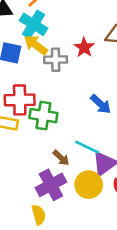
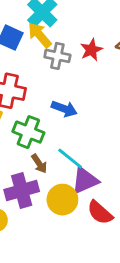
blue arrow: (101, 104) -> (64, 109), moved, turned -35
green cross: (43, 116) -> (28, 132), moved

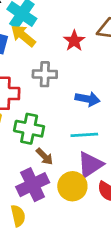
gray cross: (57, 56) -> (45, 74), moved
blue arrow: (64, 109) -> (88, 99), moved
cyan line: (70, 159) -> (84, 135), moved, turned -32

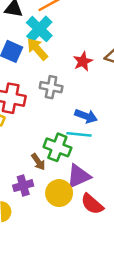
green cross: (29, 129) -> (57, 147), moved
cyan line: (84, 135) -> (79, 134), moved
purple cross: (33, 185) -> (23, 186), size x0.7

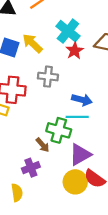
cyan cross: (39, 29) -> (68, 31), moved
yellow circle: (59, 193) -> (75, 182), moved

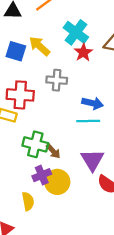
green cross: (59, 130) -> (35, 144), moved
purple triangle: (80, 155) -> (92, 160), turned -30
yellow circle: (75, 182) -> (57, 182), moved

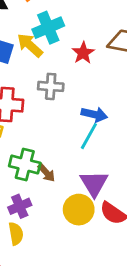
cyan cross: (76, 32) -> (48, 28), moved, turned 30
cyan line: (88, 121) -> (89, 136), turned -60
purple cross: (42, 175) -> (20, 206), moved
yellow circle: (57, 182) -> (79, 210), moved

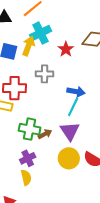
yellow arrow: (30, 45) -> (28, 46), turned 72
brown arrow: (46, 173) -> (45, 134), turned -72
purple triangle: (94, 183) -> (70, 131), moved

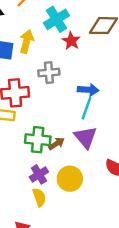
cyan cross: (41, 33) -> (56, 19), moved
yellow circle: (69, 158) -> (70, 179), moved

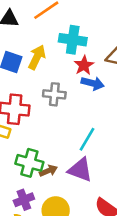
cyan cross: (56, 19) -> (73, 40), turned 30
blue arrow: (88, 90) -> (93, 83), moved
purple triangle: (86, 137) -> (80, 170), turned -40

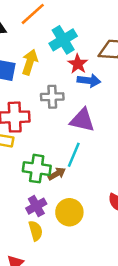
cyan cross: (73, 40) -> (63, 40), turned -32
cyan line: (87, 139) -> (74, 155), moved
purple triangle: (80, 170) -> (82, 120), moved

